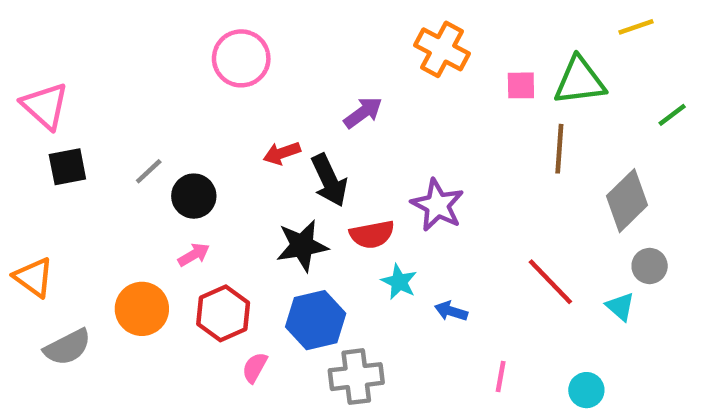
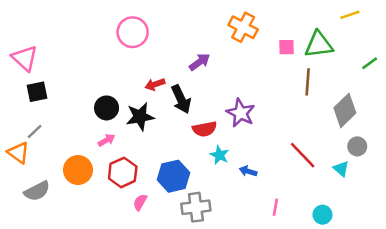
gray line: (149, 171) -> (35, 132), moved
black star: (302, 246) -> (140, 117), moved

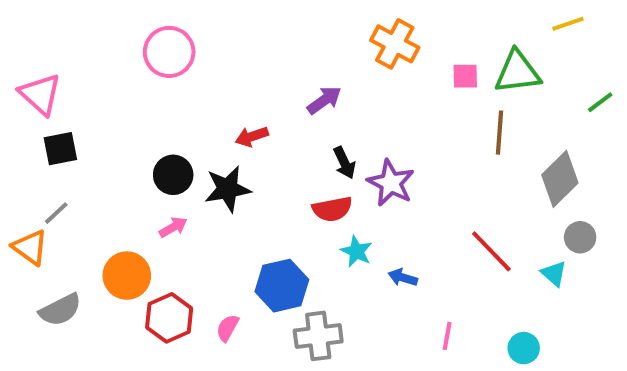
pink circle: (133, 32) -> (169, 52), moved
black arrow: (181, 99) -> (344, 163), moved, size x0.7
red hexagon: (123, 172) -> (169, 318), moved

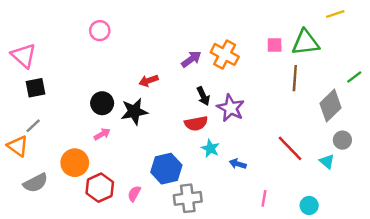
orange cross: (395, 44) -> (225, 54), moved
pink circle: (169, 52) -> (100, 31), size x0.7
green line: (600, 102) -> (354, 77), moved

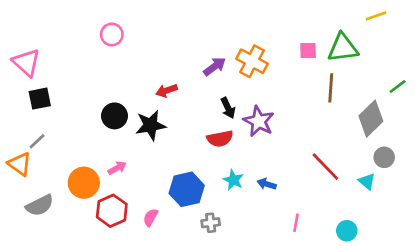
pink arrow: (102, 134) -> (117, 168), moved
cyan star: (210, 148) -> (233, 180), moved
gray cross: (188, 198) -> (211, 223), size x0.6

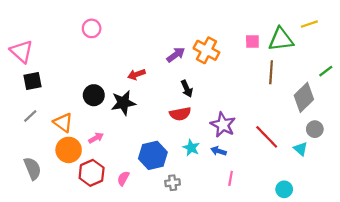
yellow line: (376, 16) -> (309, 24), moved
purple star: (259, 121) -> (223, 125), moved
orange triangle: (20, 164) -> (63, 123), moved
gray semicircle: (40, 205) -> (32, 169), turned -85
pink line: (296, 223) -> (231, 178), moved

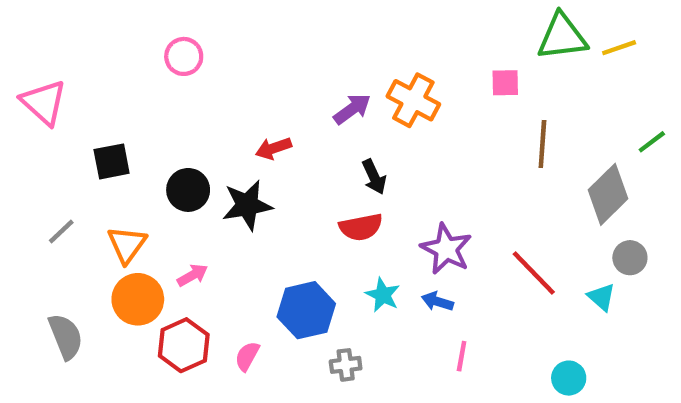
green triangle: (281, 39) -> (562, 37), moved
black square: (32, 81) -> (112, 161), moved
orange triangle: (63, 123) -> (127, 245), turned 30

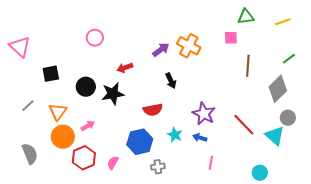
green triangle: (562, 37) -> (246, 17), moved, size x0.7
pink circle: (184, 56) -> (95, 38), moved
green line: (652, 142) -> (289, 59), moved
red semicircle: (361, 227) -> (153, 110), moved
cyan triangle: (602, 297) -> (275, 136), size x1.5

